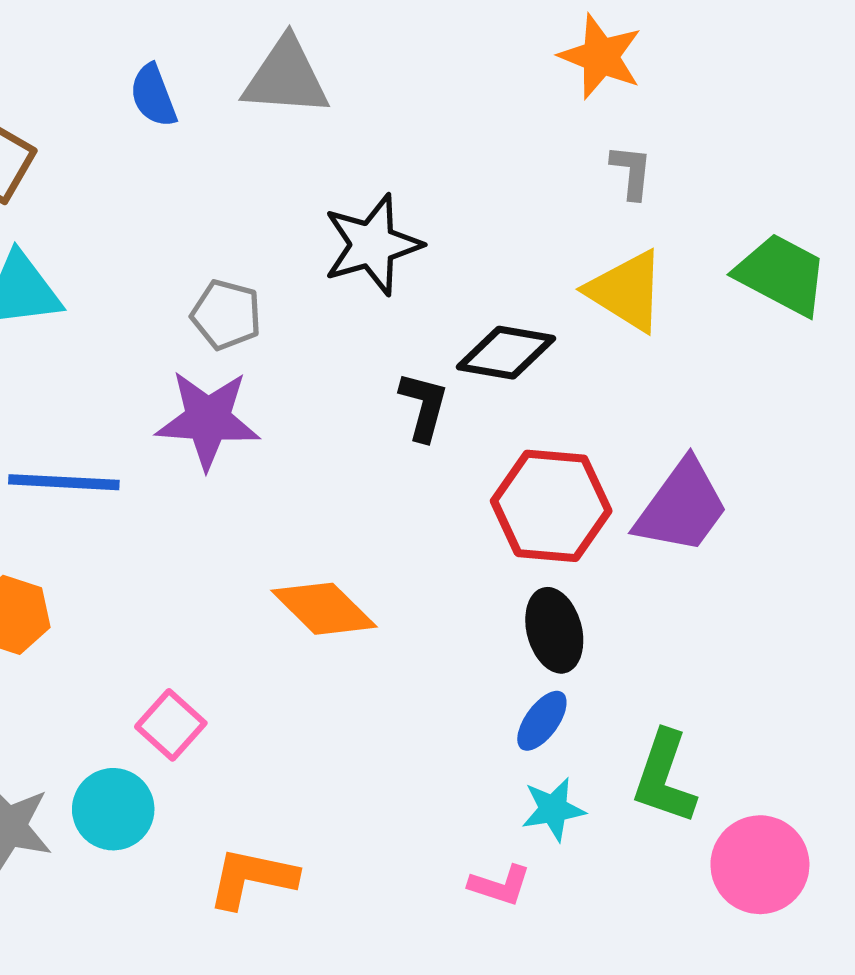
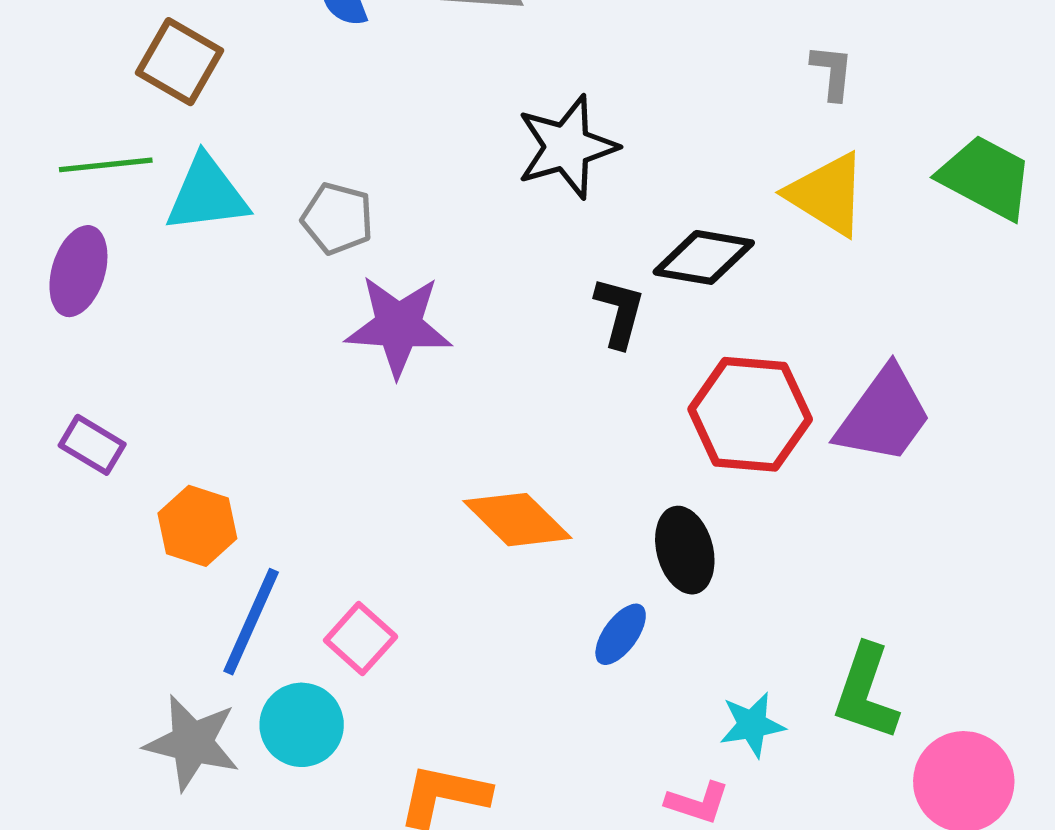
gray pentagon: (226, 315) -> (337, 218), moved
blue line: (64, 482) -> (251, 622), moved, turned -69
black ellipse: (554, 630) -> (685, 550), moved
blue ellipse: (542, 721) -> (621, 634), moved

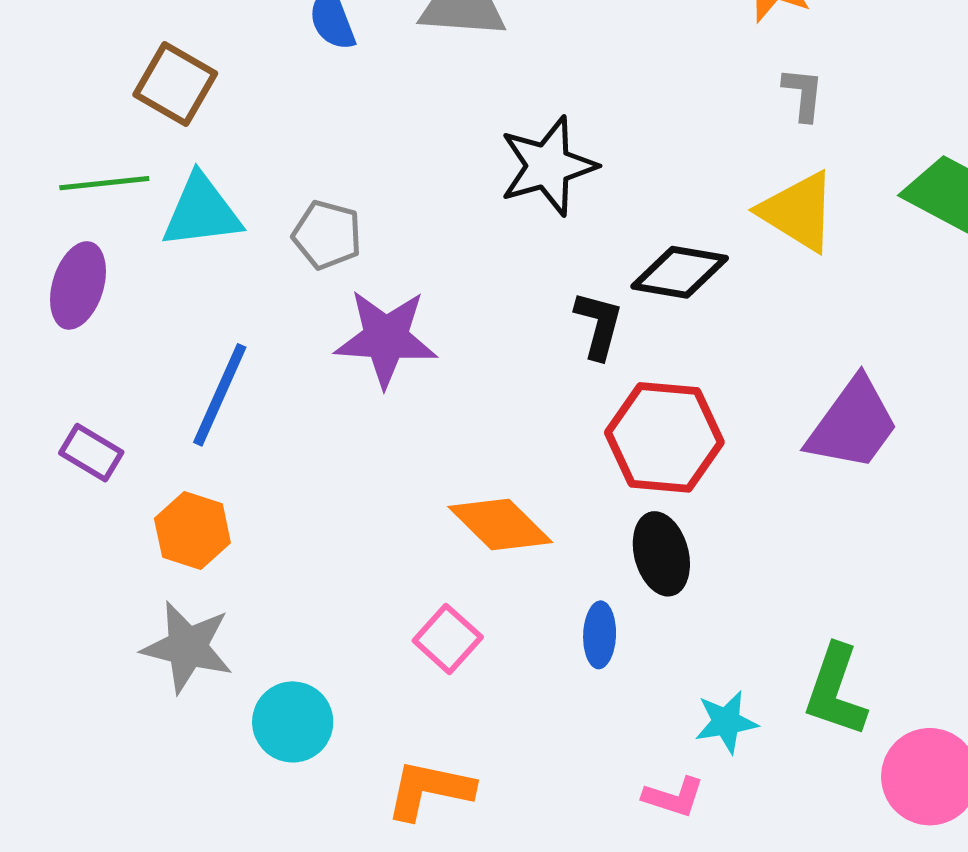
red hexagon: (750, 414) -> (664, 437), moved
blue line: (251, 622) -> (220, 395), moved
blue ellipse: (621, 634) -> (600, 635), turned -34
pink square: (361, 638) -> (448, 639), moved
gray star: (192, 743) -> (187, 647), moved

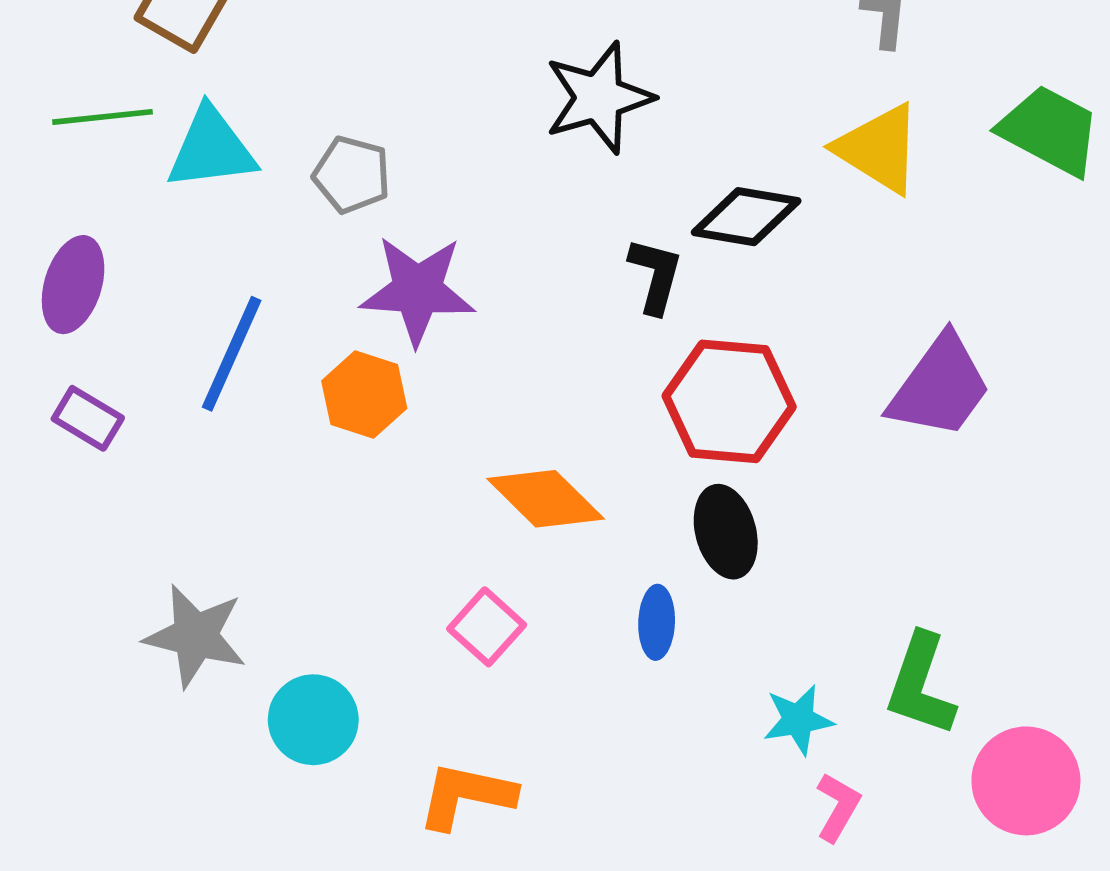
purple ellipse: (78, 285) -> (73, 285), moved
orange hexagon: (192, 531) -> (364, 395), moved
pink L-shape: (674, 797) -> (838, 807), moved, turned -78

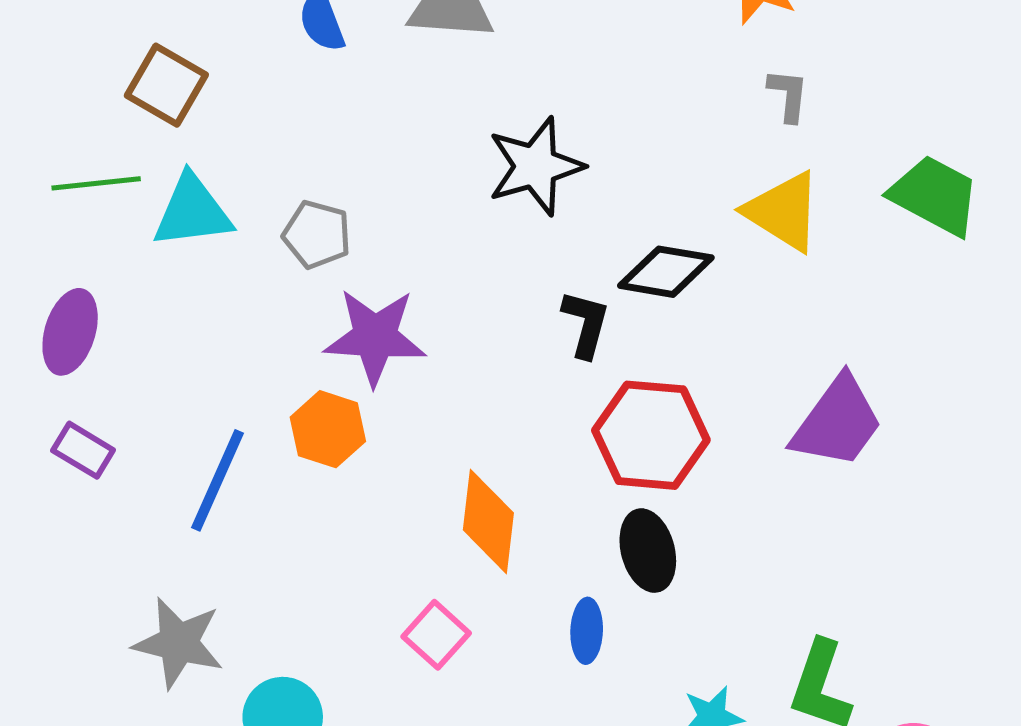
blue line: (232, 354) -> (218, 480), moved
orange diamond: (546, 499) -> (488, 521), turned 52

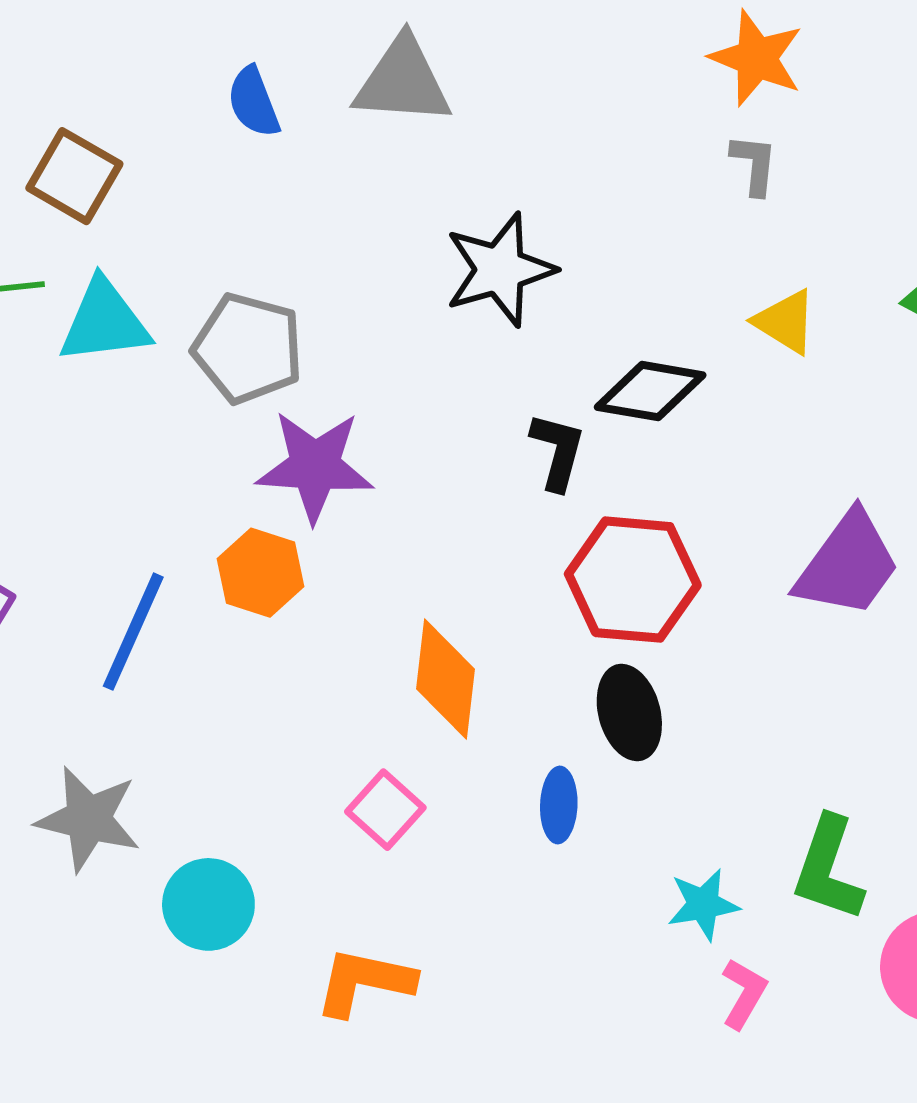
gray L-shape: (788, 95) -> (754, 164), moved
yellow triangle: (783, 211) -> (785, 322), size x0.7
gray pentagon: (317, 235) -> (248, 348), size x1.4

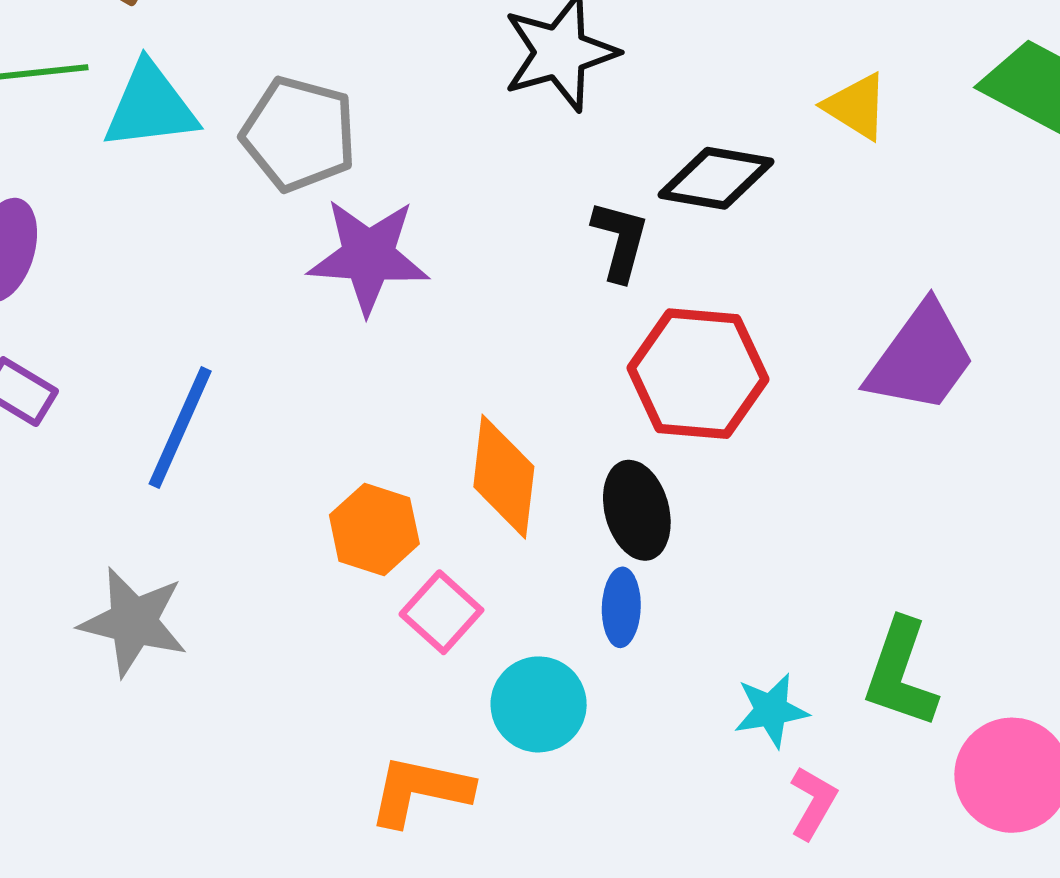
orange hexagon: (260, 573) -> (374, 529), moved
black ellipse: (629, 713) -> (637, 510), moved
cyan circle: (208, 904) -> (539, 704), moved

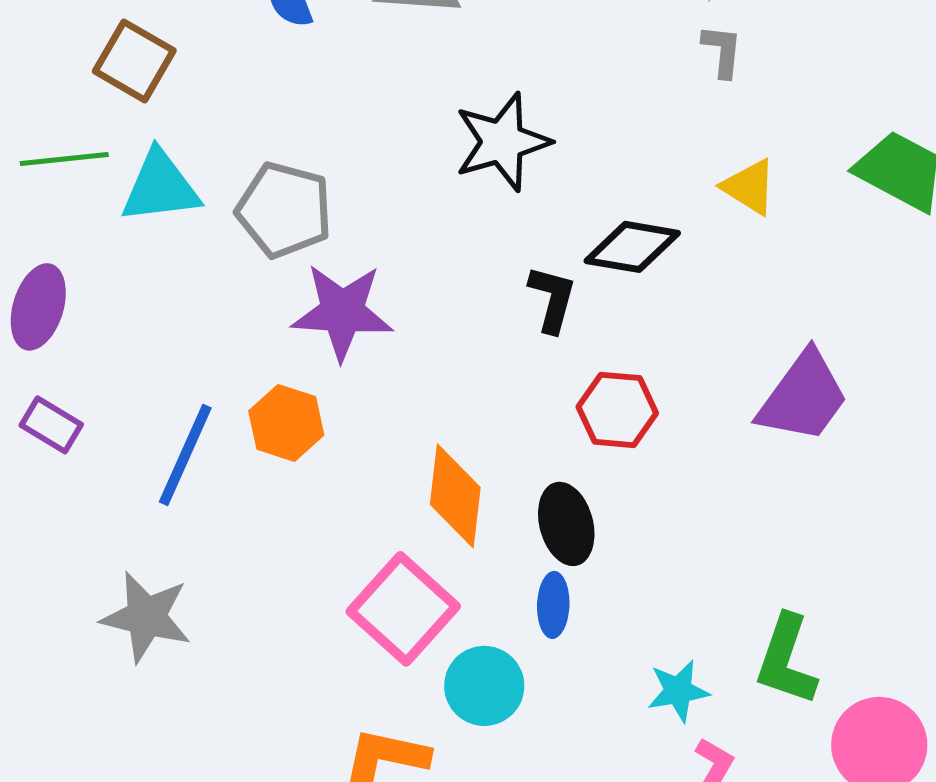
red hexagon: (698, 374) -> (617, 410), size x0.7
orange hexagon: (374, 529) -> (286, 423), moved
pink square: (441, 612) -> (403, 609), size x1.6

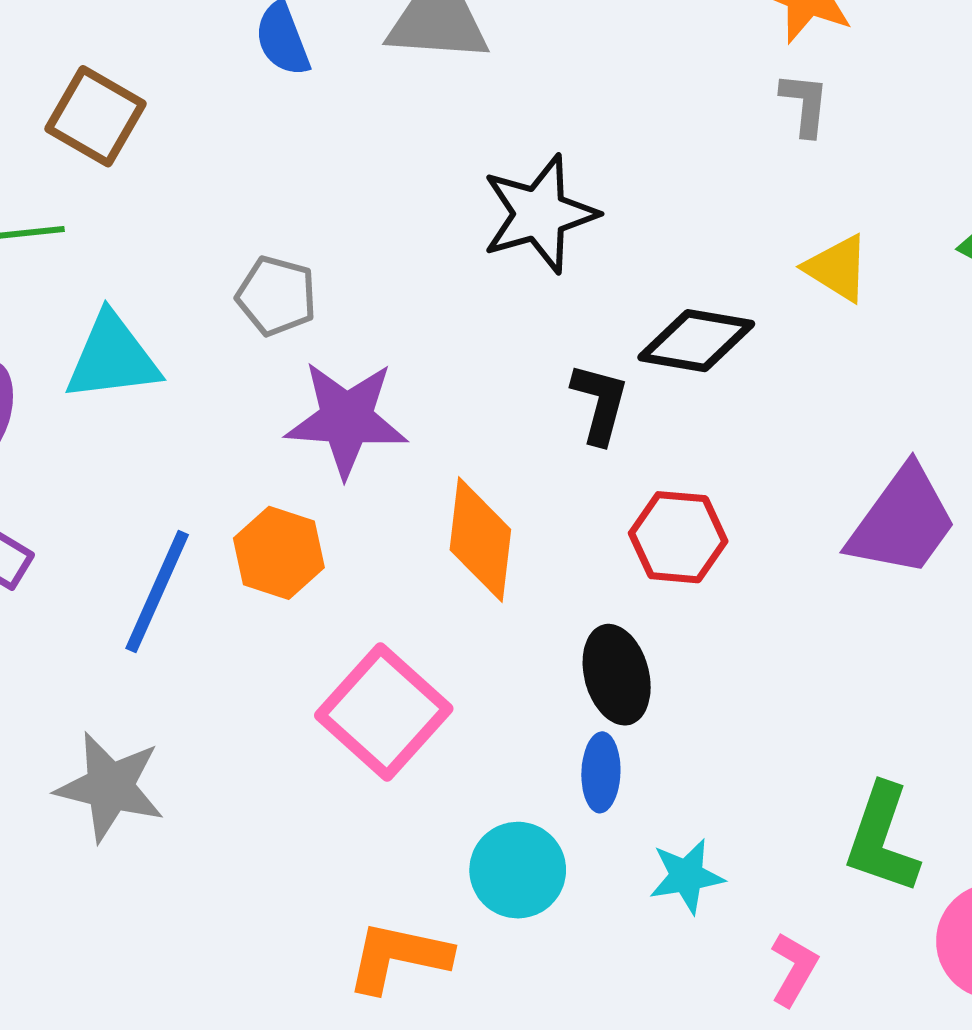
cyan triangle: (160, 187) -> (112, 357), moved
gray pentagon: (284, 210) -> (276, 296), size x0.7
orange diamond: (455, 496) -> (480, 540), moved
pink square: (403, 609) -> (384, 712), moved
cyan star: (678, 691) -> (687, 876), moved

